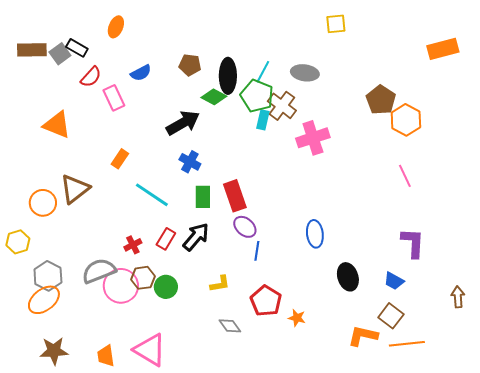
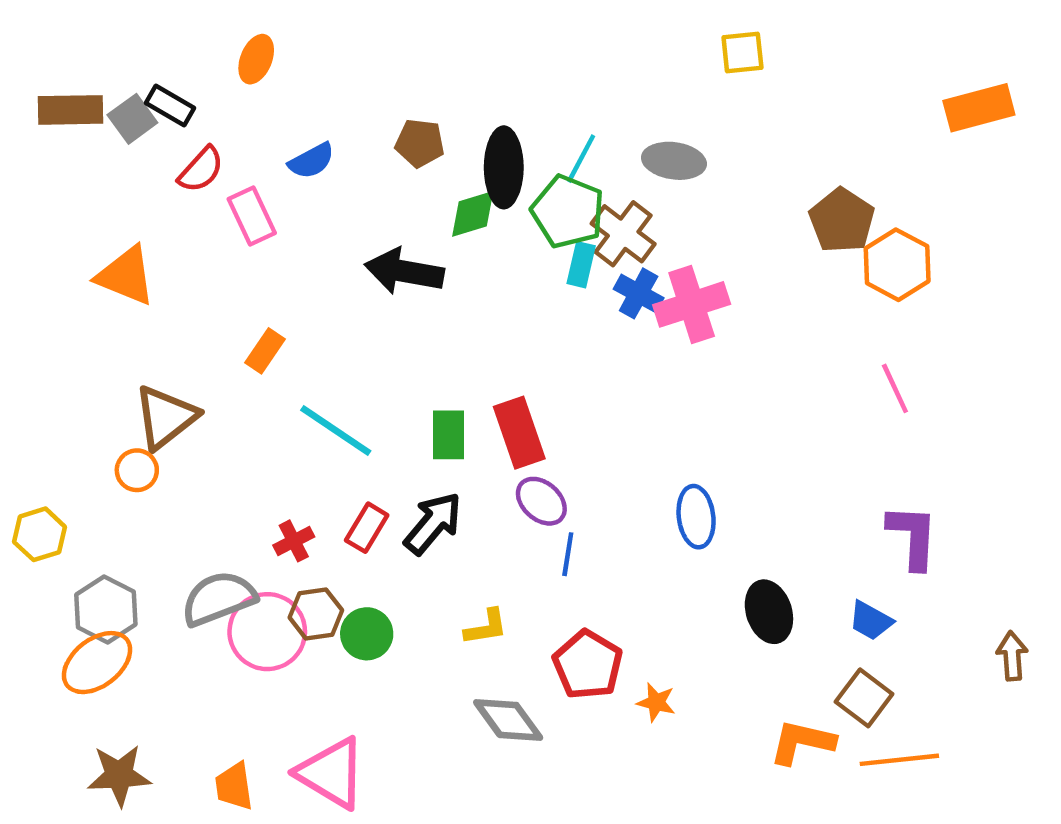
green diamond: (214, 97) -> (473, 214), turned -45
black arrow: (183, 123) -> (404, 271), turned -140
blue cross: (190, 162) -> (639, 293), moved
orange circle: (43, 203) -> (137, 470), moved, size x0.7
gray diamond: (230, 326) -> (508, 720), size x1.4

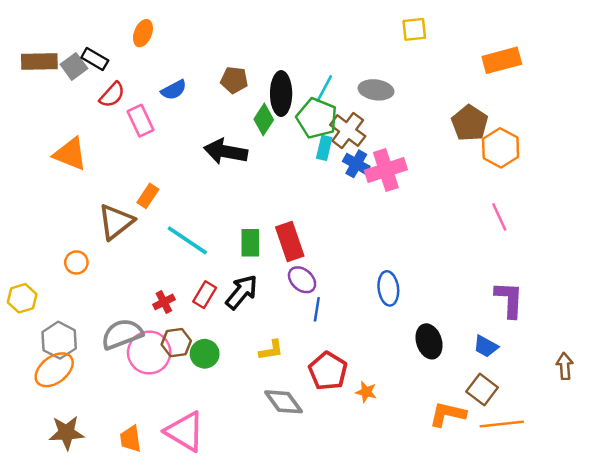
orange rectangle: (979, 108) -> (502, 60), moved
green diamond: (473, 214) -> (264, 119), turned -40
brown triangle: (166, 417) -> (116, 222), moved

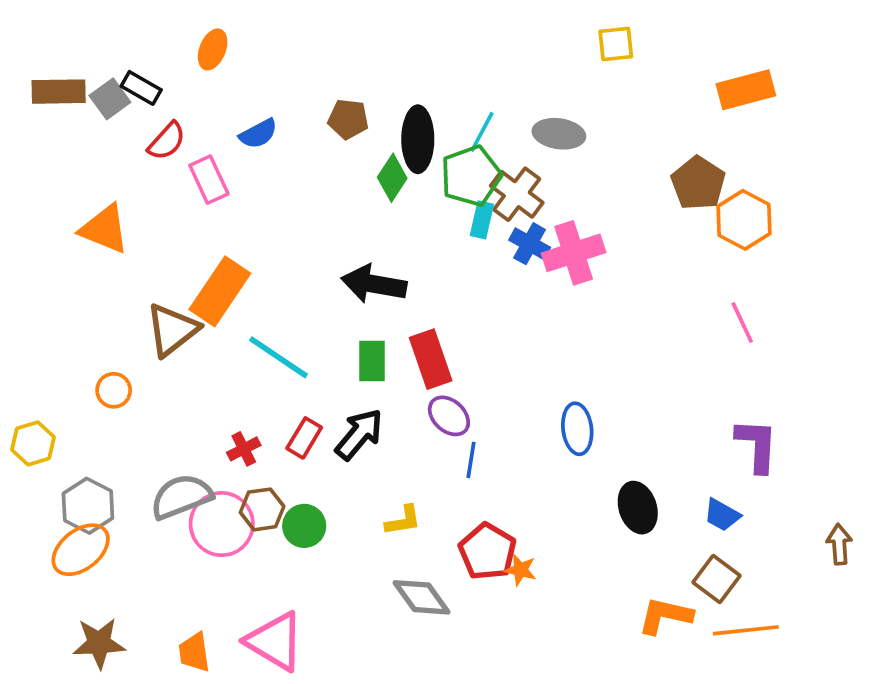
green pentagon: (317, 118) -> (471, 176), turned 30
black arrow: (226, 152) -> (374, 284), moved
orange rectangle: (148, 196) -> (220, 291), size x1.8
orange star: (366, 392) -> (520, 570), moved

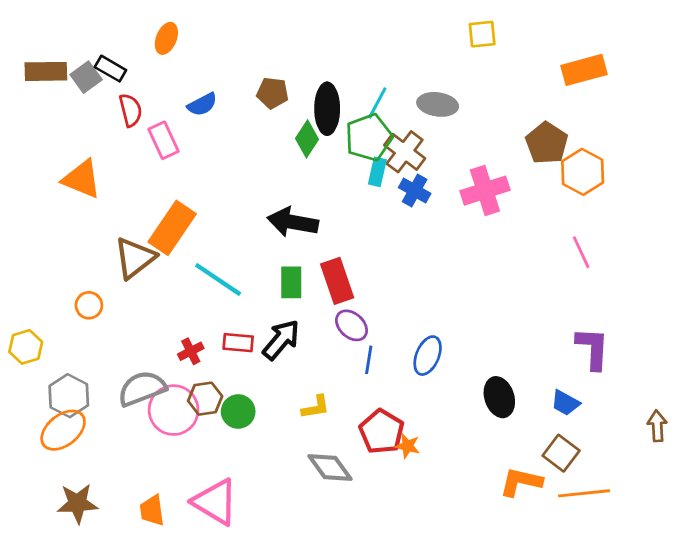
red semicircle: (167, 141) -> (131, 110), turned -56
pink cross: (574, 253) -> (485, 191), moved
blue ellipse: (577, 429) -> (428, 356), moved, turned 30
red rectangle: (304, 438) -> (238, 343), turned 64

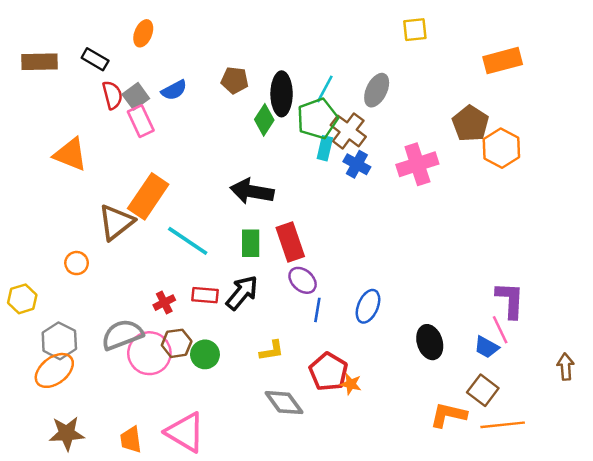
gray square: (86, 77) -> (136, 96), moved
gray ellipse: (438, 104) -> (377, 90), turned -72
pink line: (581, 252) -> (500, 330), moved

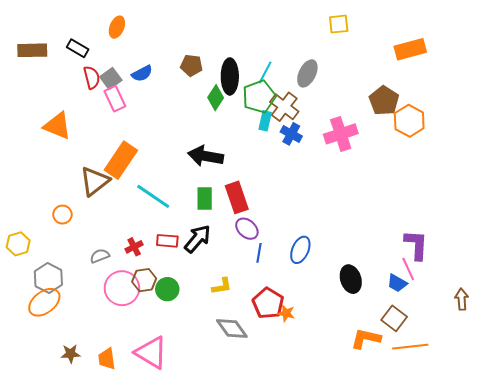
gray semicircle: (122, 335) -> (100, 256), moved, size x0.6
brown star: (67, 433) -> (71, 354), moved, size x0.7

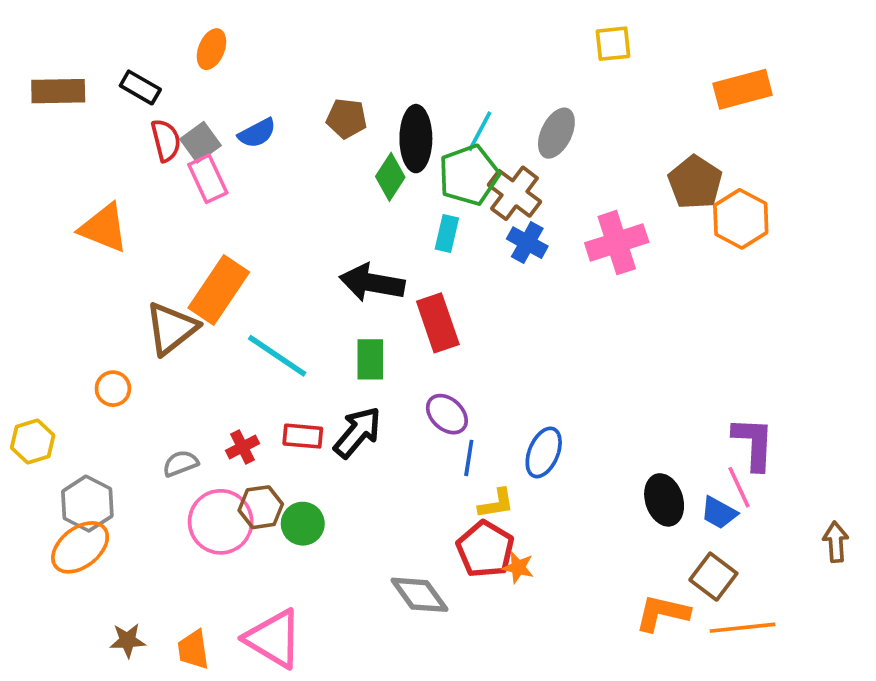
cyan rectangle: (265, 121) -> (447, 233), moved
red rectangle: (237, 197) -> (438, 323), moved
black ellipse: (351, 279) -> (664, 500), moved
yellow L-shape: (222, 286) -> (496, 504), moved

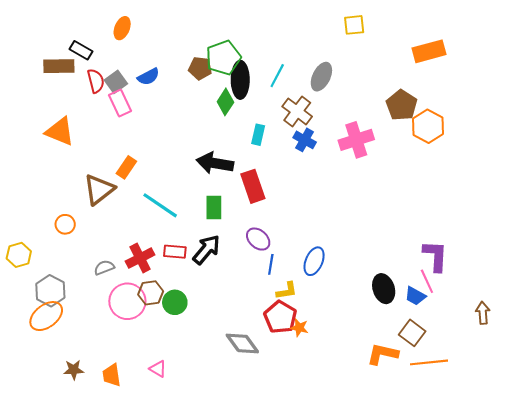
brown rectangle: (58, 91) -> (59, 66), moved
green pentagon: (469, 175) -> (223, 58), moved
orange rectangle: (219, 290) -> (126, 167), size x0.6
red cross: (243, 447) -> (140, 258), size x1.5
pink triangle: (274, 639) -> (158, 369), size x0.5

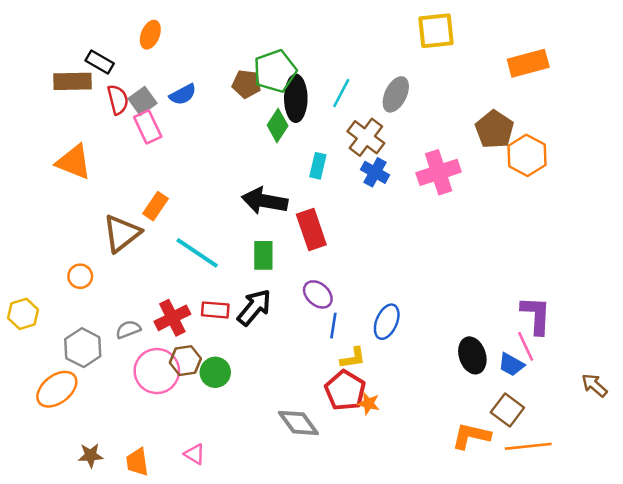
yellow square: (354, 25) -> (436, 31), size x1.4
gray hexagon: (50, 291) -> (83, 348), moved
brown arrow: (483, 313) -> (594, 385), turned -45

